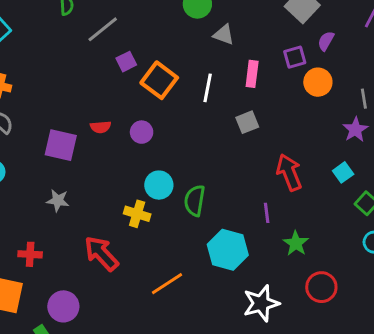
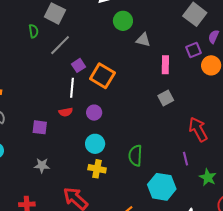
white line: (208, 88) -> (72, 88), moved
purple square: (61, 145) -> (40, 127), size x0.7
cyan circle: (159, 185) -> (95, 144), moved

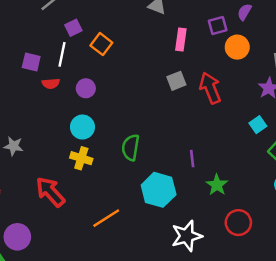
orange square: (102, 76) -> (101, 44), size x0.7
purple square: (40, 127) -> (31, 62), moved
red arrow: (198, 129) -> (210, 88), moved

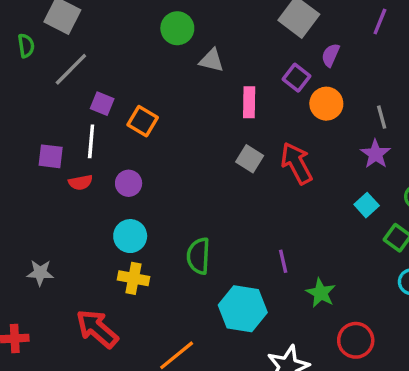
purple square: (218, 25) -> (297, 78), turned -30
purple square: (73, 28) -> (102, 104), turned -35
gray square: (176, 81) -> (250, 159), turned -30

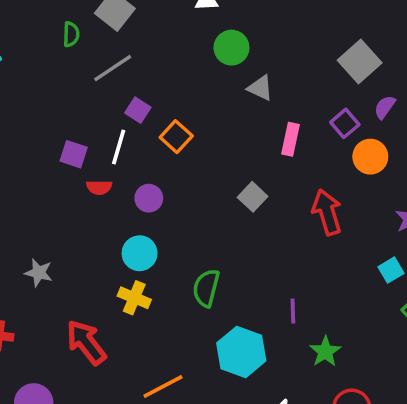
gray square: (250, 159) -> (253, 197), moved

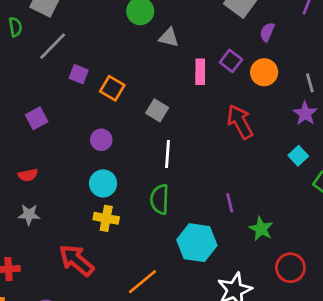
purple square: (345, 123) -> (231, 61), moved
white line: (119, 147) -> (167, 154), moved
purple square: (74, 154) -> (37, 118), turned -35
red semicircle: (99, 187) -> (28, 175), moved
gray square: (253, 197) -> (157, 110), moved

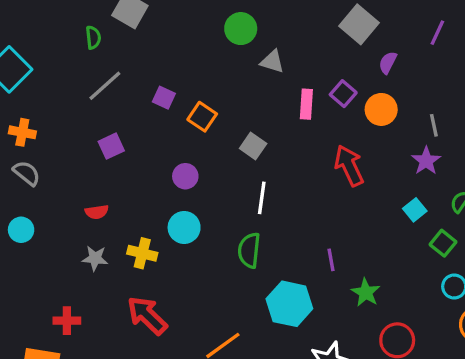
gray line: (53, 46) -> (105, 86), moved
yellow cross: (106, 218) -> (142, 253), moved

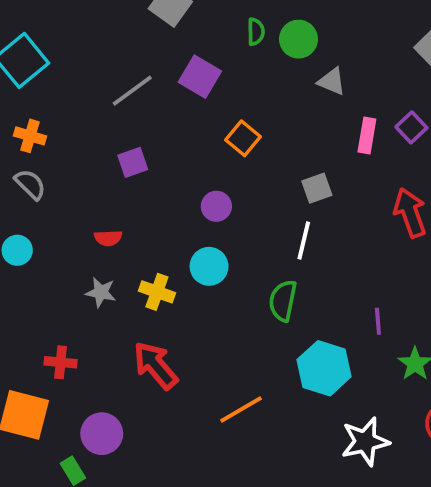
green semicircle: (93, 37) -> (256, 32), moved
purple square: (164, 98) -> (200, 77), moved, size x1.5
gray square: (253, 146) -> (317, 188), moved, turned 30

